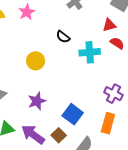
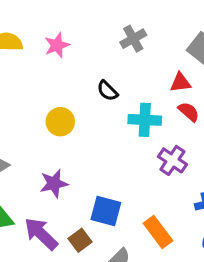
purple cross: (113, 94) -> (172, 160), moved
blue square: (73, 114) -> (106, 211), turned -30
orange rectangle: (108, 123) -> (158, 232), turned -60

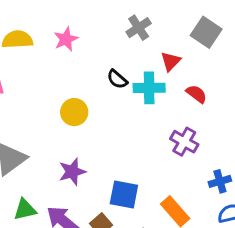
red triangle: (180, 82) -> (171, 61), moved, turned -35
cyan cross: (145, 120) -> (149, 88), moved

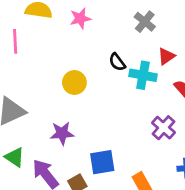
gray cross: (139, 28) -> (145, 22), turned -30
blue square: (124, 195) -> (102, 162), turned -32
green triangle: (25, 209) -> (15, 157), turned 35

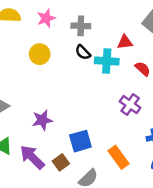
gray cross: (145, 22) -> (81, 26), moved, turned -30
red triangle: (166, 56) -> (125, 42), turned 35
yellow circle: (74, 83) -> (40, 54), moved

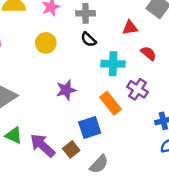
cyan cross: (107, 61) -> (113, 64), moved
purple star: (42, 120) -> (66, 90), moved
orange rectangle: (119, 157) -> (110, 103), moved

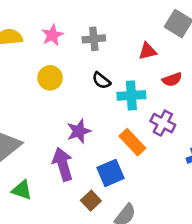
black semicircle: (89, 39) -> (101, 80), moved
red semicircle: (148, 53) -> (172, 80), turned 126
purple arrow: (43, 145) -> (63, 164), moved, turned 36

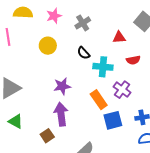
gray cross: (94, 39) -> (83, 23), turned -35
purple arrow: (63, 164) -> (61, 114), moved
blue square: (110, 173) -> (113, 120), moved
brown square: (91, 201) -> (47, 136), moved

